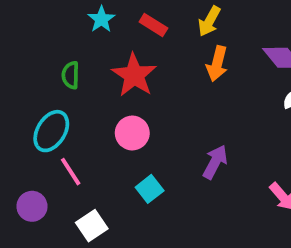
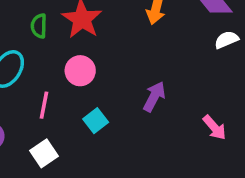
green semicircle: (71, 75) -> (39, 26), moved
pink line: (71, 172) -> (44, 105), moved, turned 44

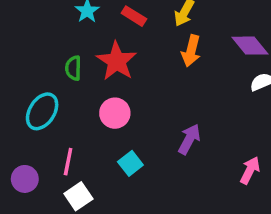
pink line: (44, 105) -> (68, 162), moved
pink arrow: (214, 128) -> (250, 170), turned -112

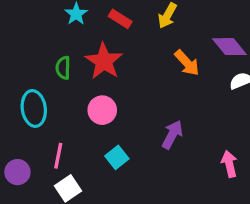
orange arrow: (191, 51) -> (187, 63), moved, turned -56
cyan ellipse: (42, 111) -> (34, 108), turned -40
pink arrow: (250, 170) -> (229, 164), turned -40

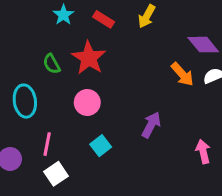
orange arrow: (187, 63) -> (182, 74), moved
green semicircle: (63, 68) -> (52, 64), turned -30

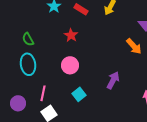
red star: (89, 58) -> (71, 35), size x0.6
green semicircle: (52, 64) -> (28, 39), moved

